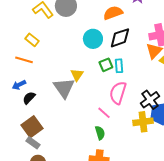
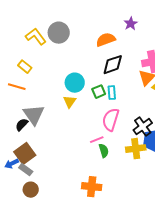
cyan circle: (93, 39) -> (75, 83), moved
blue arrow: (19, 85) -> (12, 164), moved
gray triangle: (64, 88) -> (34, 115), moved
pink line: (104, 113) -> (97, 140), turned -64
green semicircle: (100, 133) -> (104, 151), moved

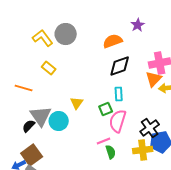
yellow rectangle: (25, 67) -> (49, 68), moved
cyan circle: (75, 83) -> (59, 121), moved
green square: (99, 92) -> (106, 109), moved

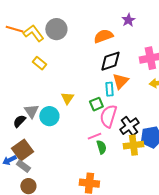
orange triangle: (154, 79) -> (120, 81), moved
orange line: (24, 88) -> (14, 29), moved
gray triangle: (41, 116) -> (31, 111), size x0.7
black cross: (150, 128) -> (129, 126), moved

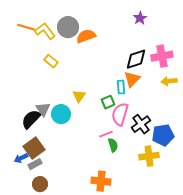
orange semicircle: (103, 36) -> (86, 36), moved
black diamond: (110, 61) -> (136, 59), moved
black semicircle: (19, 121) -> (31, 119), size x1.5
yellow cross: (133, 145) -> (149, 156), moved
gray rectangle: (23, 166) -> (35, 164), turned -64

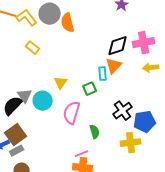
orange semicircle: (86, 36) -> (68, 23), turned -84
pink semicircle: (120, 114) -> (72, 113), moved
pink line: (106, 134) -> (82, 154), moved

